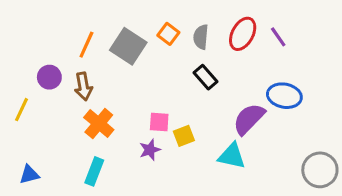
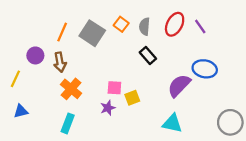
cyan triangle: (232, 156) -> (172, 123), moved
blue triangle: (29, 175) -> (21, 111), moved

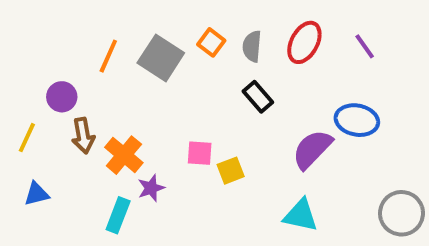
purple line: (200, 27) -> (365, 46), moved
brown arrow: (60, 62) -> (83, 136), moved
purple star: (108, 108) -> (151, 188), moved

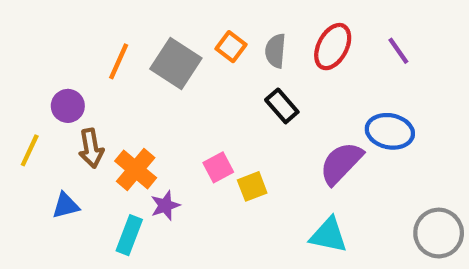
pink square: (200, 153) -> (218, 167), turned -32
blue triangle: (37, 194) -> (66, 205), moved

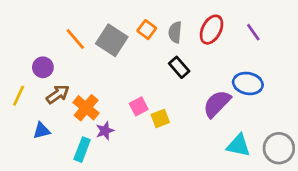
orange line: (119, 61) -> (75, 39), turned -65
brown arrow: (91, 148) -> (58, 94), turned -115
cyan triangle: (328, 235) -> (238, 146), moved

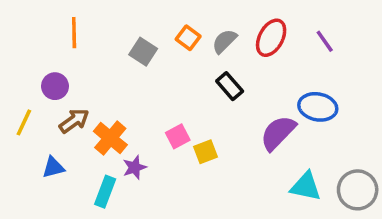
gray semicircle: (175, 32) -> (224, 41), turned 40
orange line: (75, 39) -> (74, 33), moved, turned 40
gray square: (112, 40) -> (143, 52), size x0.7

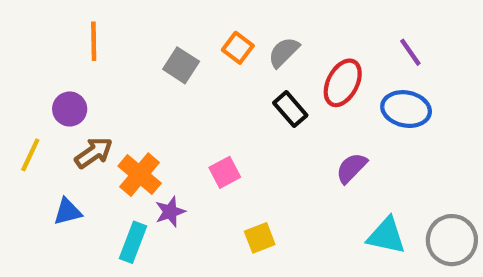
red ellipse: (271, 38) -> (343, 83), moved
blue ellipse: (318, 107) -> (406, 109), moved
purple semicircle: (278, 133) -> (351, 168), size x0.7
yellow square: (205, 152) -> (260, 238), moved

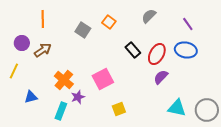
gray semicircle: (284, 52) -> (149, 16), moved
red ellipse: (343, 83) -> (157, 54), moved
purple circle: (70, 109) -> (22, 43), moved
brown arrow: (94, 153) -> (43, 50), moved
pink square: (225, 172) -> (103, 79), size x1.5

